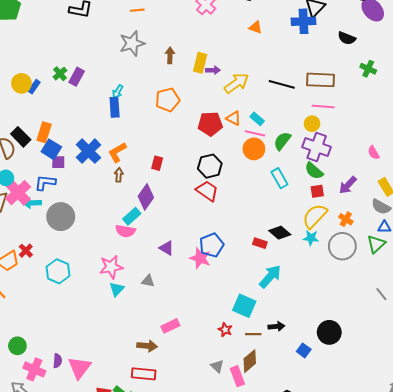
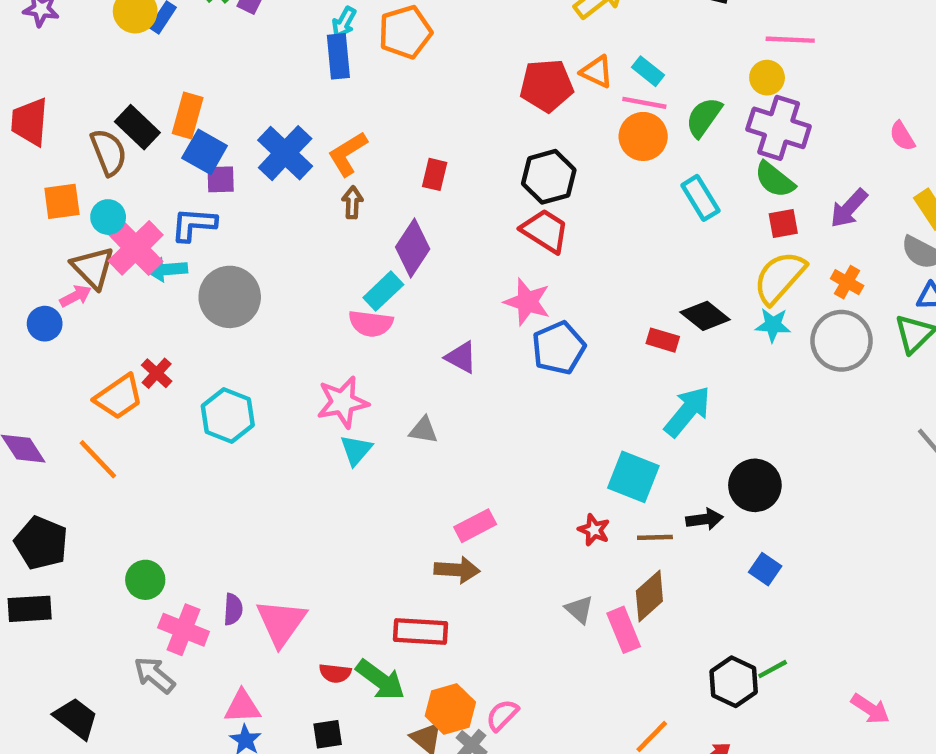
orange pentagon: (168, 100) -> (405, 32), moved
pink star: (200, 258) -> (527, 302), moved
black circle: (329, 332) -> (755, 485), moved
brown arrow: (147, 346) -> (457, 570), moved

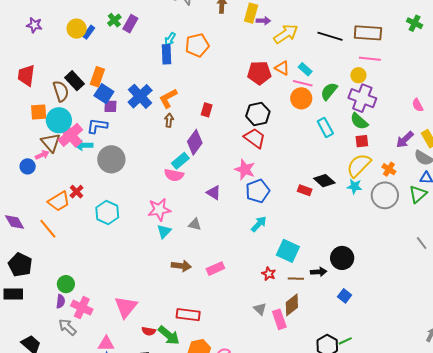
purple arrow: (849, 208) -> (405, 140), moved
cyan circle: (108, 217) -> (59, 120), size x1.6
cyan arrow: (687, 411) -> (259, 224), moved, size x0.7
brown arrow: (457, 570) -> (181, 266), moved
purple semicircle: (233, 609) -> (61, 301), moved

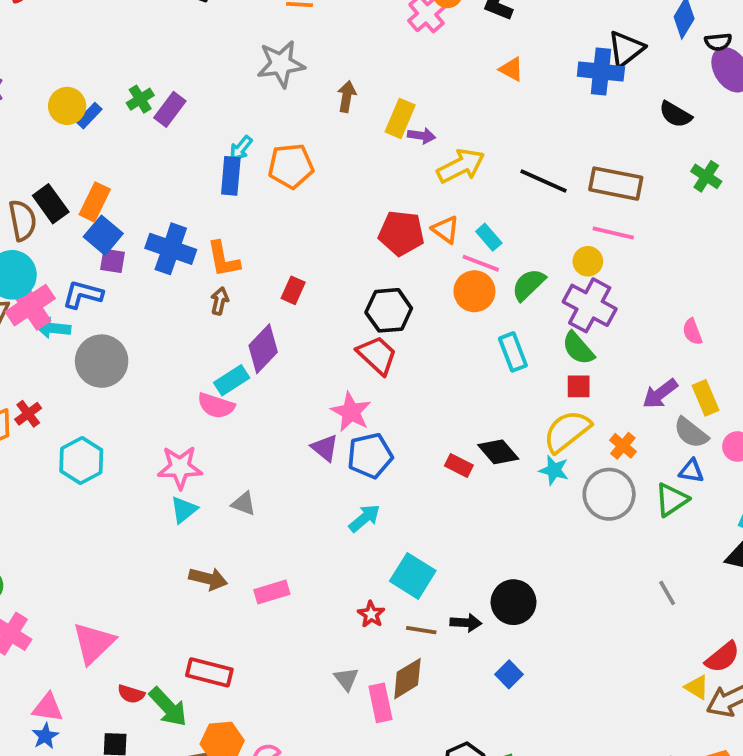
blue cross: (140, 96) -> (171, 249), turned -35
orange L-shape: (168, 98) -> (223, 259), turned -80
purple triangle: (214, 193) -> (325, 448), moved

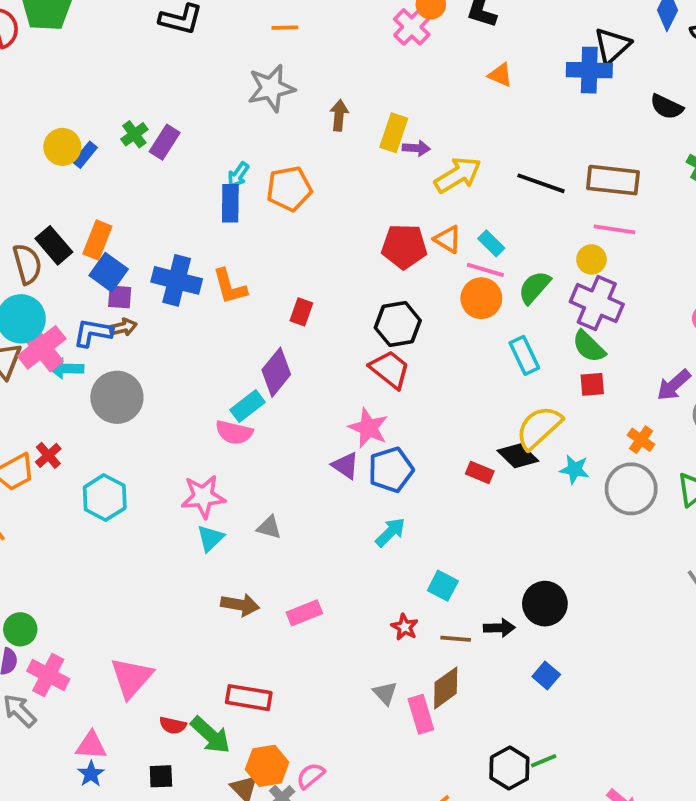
brown arrow: (220, 301) -> (123, 327), moved, turned 68
yellow semicircle: (567, 431) -> (539, 427), moved
cyan square: (413, 576) -> (443, 586), size x0.7

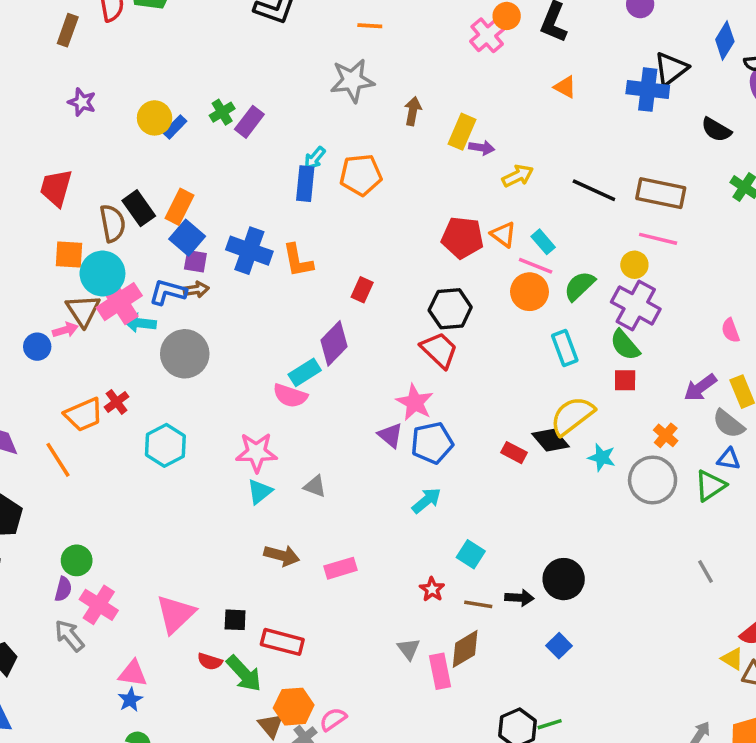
yellow arrow: (458, 175) -> (518, 176), size x0.7
black square: (161, 776) -> (235, 620), moved

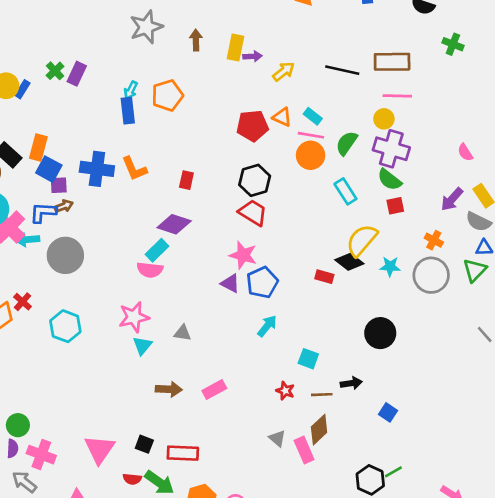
purple diamond: (334, 343) -> (174, 224), turned 76
black circle: (564, 579) -> (380, 333), moved
black square: (235, 620) -> (144, 444), turned 30

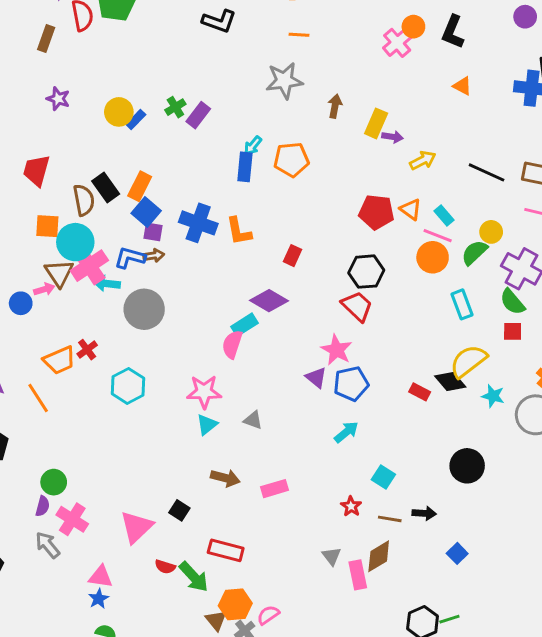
yellow circle: (384, 119) -> (491, 232), moved
pink semicircle: (150, 270) -> (232, 344), turned 90
black square: (144, 444) -> (179, 510), moved

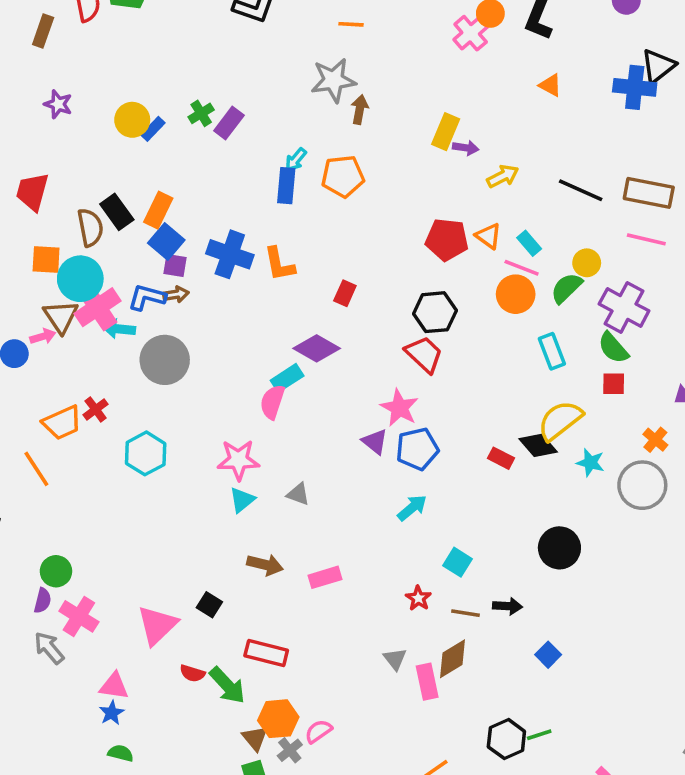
brown arrow: (335, 106) -> (360, 110), moved

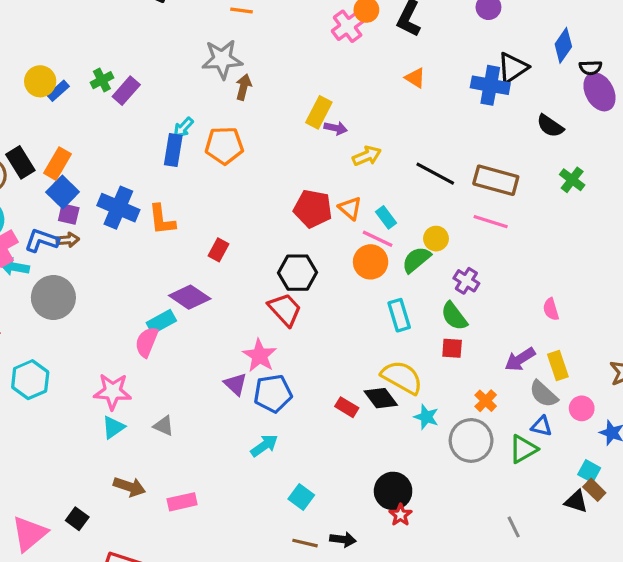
purple cross: (624, 307) -> (466, 281), size x0.6
yellow semicircle: (560, 420) -> (402, 377), turned 63
red star: (418, 598) -> (400, 515), moved

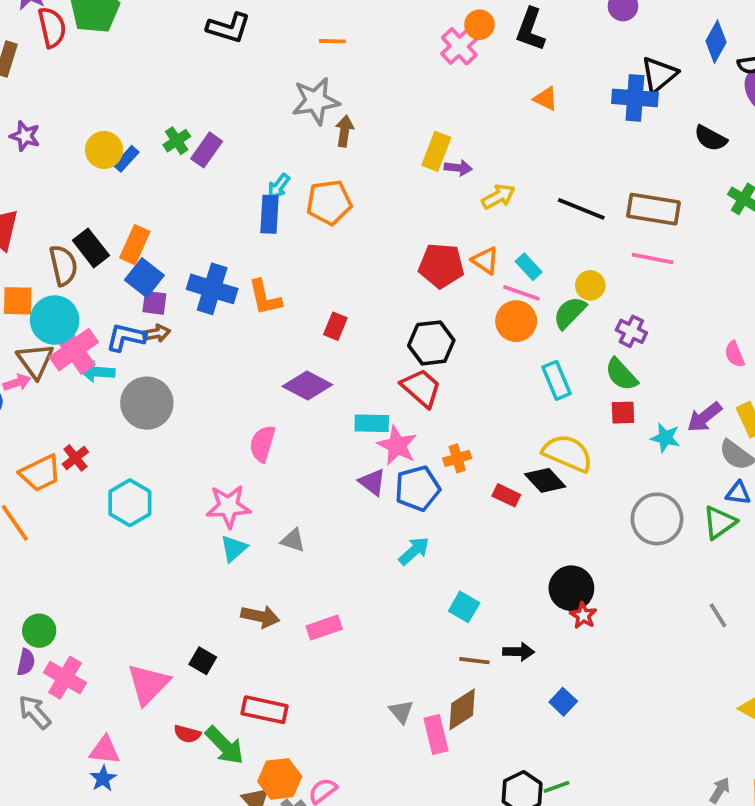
cyan rectangle: (161, 322) -> (372, 423), moved, turned 36
orange cross: (486, 401) -> (457, 458), moved, turned 35
cyan star: (426, 417) -> (665, 438), moved

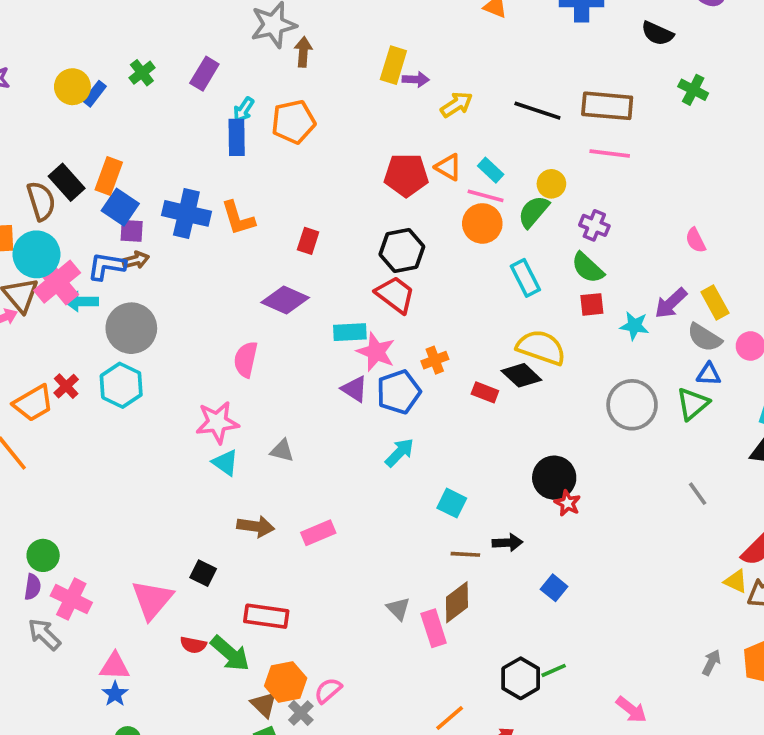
purple rectangle: (207, 150) -> (204, 74), moved
cyan hexagon: (130, 503) -> (121, 385), moved
cyan triangle: (234, 548) -> (225, 463), turned -40

